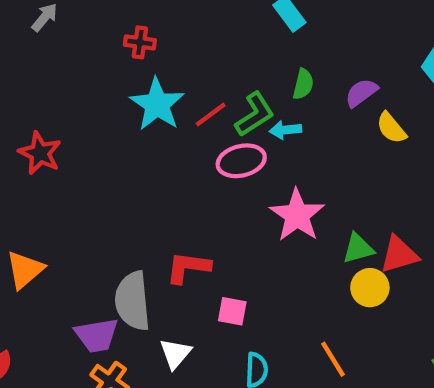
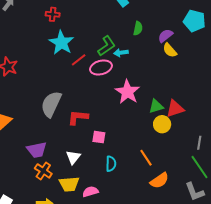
green semicircle: (303, 84) -> (138, 28), moved
purple semicircle: (361, 93) -> (165, 36), moved
red line: (211, 114) -> (79, 60), moved
gray semicircle: (133, 301) -> (51, 104), moved, turned 32

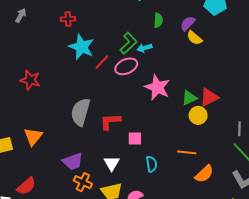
orange line: (146, 158) -> (187, 152), turned -42

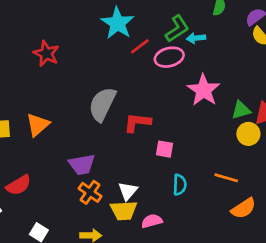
white triangle: (112, 163) -> (128, 191), moved

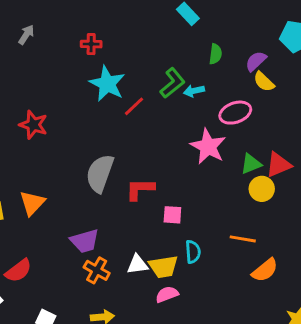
pink ellipse: (169, 57) -> (235, 113), moved
white triangle: (128, 191) -> (137, 264), turned 48
yellow trapezoid: (124, 211) -> (163, 267), moved

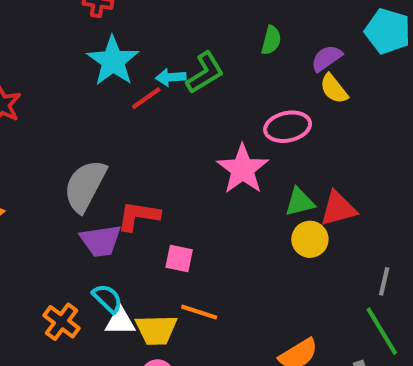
cyan arrow: (194, 91) -> (171, 77), moved
orange line: (243, 239) -> (199, 312), moved
purple trapezoid: (85, 241) -> (101, 241), moved
cyan semicircle: (193, 252) -> (107, 298), moved, turned -50

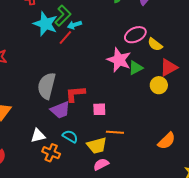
green L-shape: (205, 73) -> (63, 16), moved
yellow semicircle: (334, 89) -> (155, 44), moved
green triangle: (300, 202) -> (136, 68), moved
white triangle: (120, 321) -> (38, 136), moved

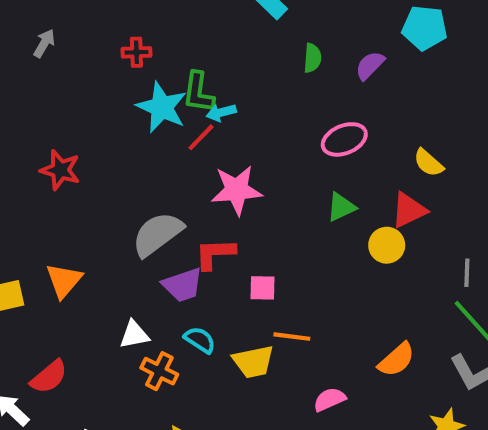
green L-shape: (63, 16) -> (198, 92), turned 140
yellow semicircle: (155, 44) -> (429, 163), moved
pink star: (119, 60) -> (237, 190), moved, turned -30
gray semicircle: (47, 86) -> (157, 234), turned 36
pink semicircle: (101, 164) -> (330, 399), moved

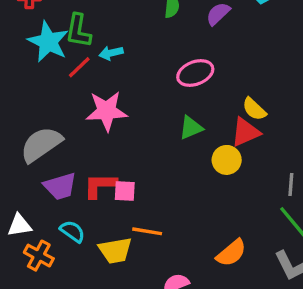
cyan arrow: (221, 112) -> (111, 53), moved
yellow semicircle: (429, 163) -> (254, 109), moved
red L-shape: (215, 254) -> (100, 185), moved

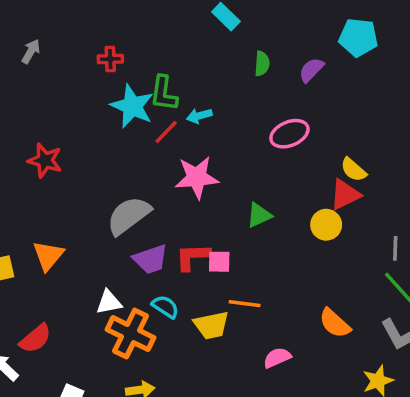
green triangle: (191, 128) -> (259, 215), moved
orange semicircle: (231, 253) -> (335, 323), turned 84
orange cross: (39, 256) -> (130, 334), size x1.5

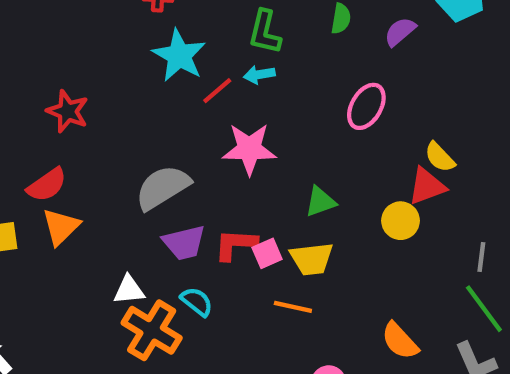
green L-shape: (164, 93) -> (265, 32), moved
pink ellipse: (289, 134) -> (366, 106), turned -42
pink square: (219, 262) -> (267, 253), turned -30
yellow trapezoid: (211, 325) -> (312, 259), moved
red semicircle: (35, 339) -> (47, 185), moved

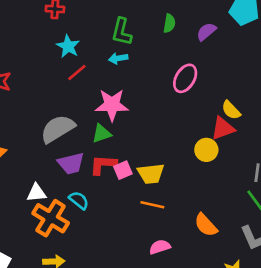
cyan star: (179, 56) -> (68, 46), size x0.7
red line: (217, 91) -> (77, 73), moved
green triangle: (320, 202) -> (102, 134), moved
orange line: (293, 307) -> (152, 205), moved

